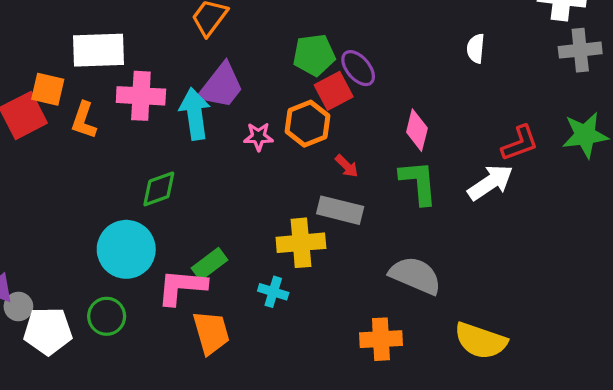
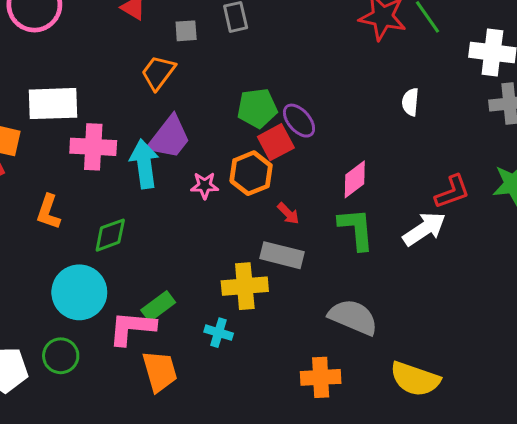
orange L-shape: (84, 120) -> (48, 212), moved
pink diamond: (417, 130) -> (355, 179), turned 39

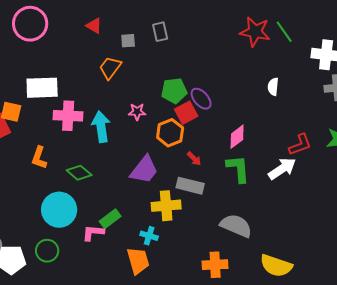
purple trapezoid: (169, 138) -> (144, 170), moved
pink star: (205, 186) -> (137, 112), moved
green diamond: (110, 235) -> (79, 173), turned 60
pink L-shape: (132, 328) -> (93, 233), size x0.7
orange trapezoid: (160, 371) -> (138, 261), moved

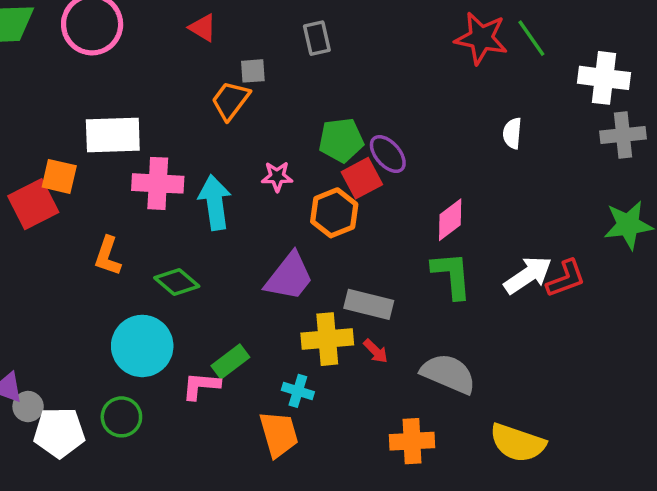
gray square: (128, 41) -> (253, 71), moved
red L-shape: (300, 145) -> (566, 279), moved
red arrow: (194, 159) -> (376, 351), moved

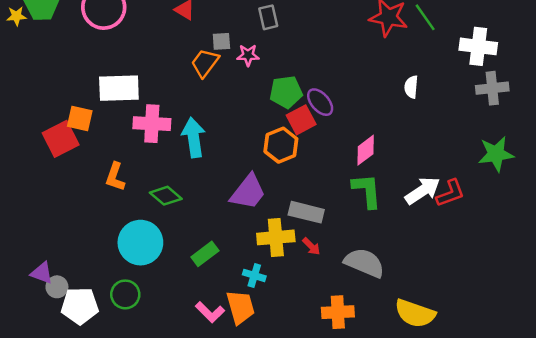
pink star: (277, 176) -> (248, 55), moved
pink L-shape: (201, 386) -> (210, 312), moved, turned -140

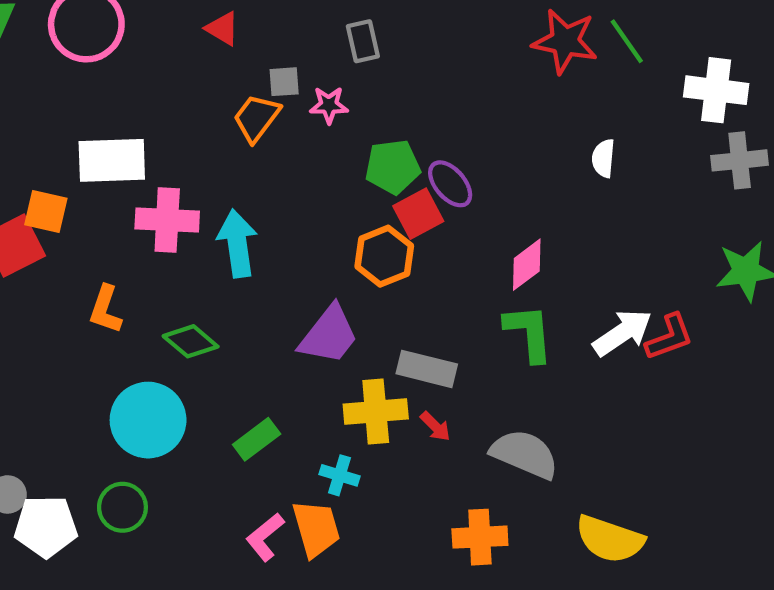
pink L-shape: (210, 312) -> (265, 537), turned 96

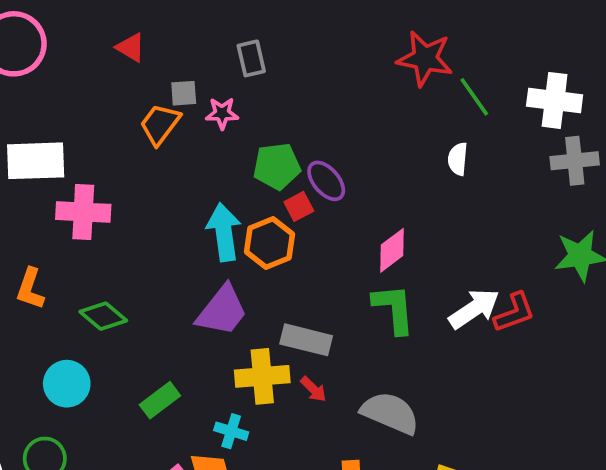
green line: (627, 41) -> (474, 97), moved
red square: (418, 214) -> (299, 206), size x0.7
cyan arrow: (237, 243) -> (224, 232), moved
cyan circle: (148, 420) -> (67, 384), size x0.7

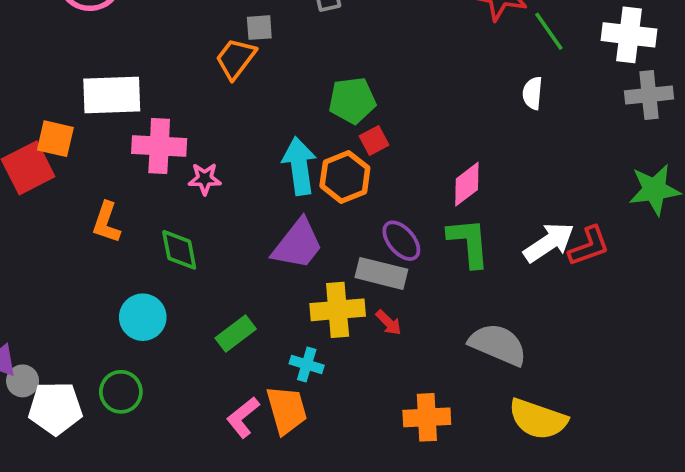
pink star: (222, 113) -> (205, 179), moved
purple ellipse: (326, 181) -> (401, 241), moved
green diamond: (103, 316) -> (179, 250), turned 39
gray semicircle: (390, 413) -> (498, 344), moved

